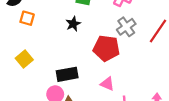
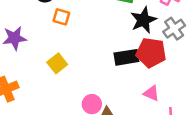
black star: (73, 24) -> (143, 20), moved, size x1.5
black rectangle: (67, 74) -> (126, 57), moved

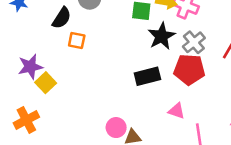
red pentagon: (151, 53) -> (189, 70), moved
yellow square: (57, 63) -> (46, 83), moved

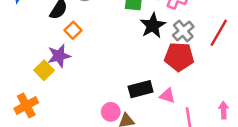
orange square: (77, 41) -> (73, 30), turned 35
purple star: (30, 67) -> (59, 56), moved
black rectangle: (147, 76) -> (141, 89), moved

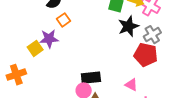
black rectangle: (141, 89) -> (91, 78), moved

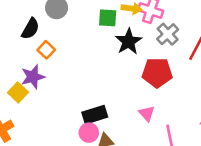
gray cross: (152, 35) -> (168, 34), moved
pink triangle: (131, 85) -> (147, 113), turned 32

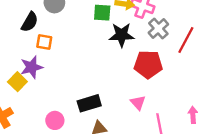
black star: (128, 41) -> (122, 35), turned 30
orange square: (46, 50) -> (44, 42), turned -35
pink circle: (89, 133) -> (55, 120), moved

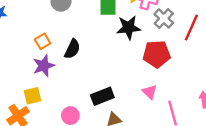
black semicircle: (30, 22) -> (72, 49), moved
orange square: (44, 42) -> (43, 41), moved, turned -35
yellow square: (17, 82) -> (32, 96), moved, turned 36

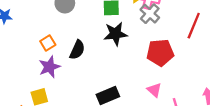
gray cross: (164, 18) -> (150, 14), moved
black star: (129, 28) -> (115, 34), moved

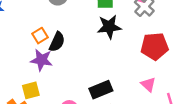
black semicircle: (77, 50) -> (57, 42), moved
purple star: (49, 67) -> (42, 60), turned 30

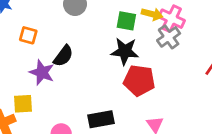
orange square: (40, 36) -> (28, 35), moved, turned 35
red pentagon: (155, 46) -> (139, 80), moved

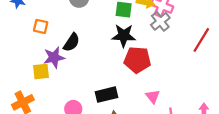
purple star: (42, 72) -> (54, 57), turned -30
yellow square: (23, 104) -> (41, 72), moved

